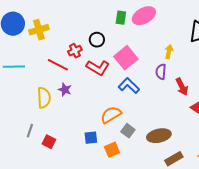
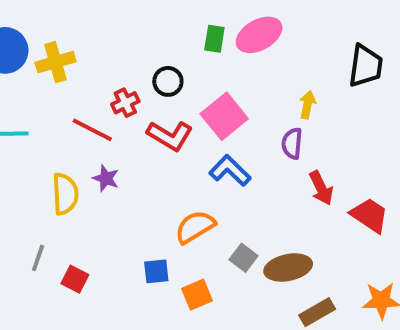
red arrow: (182, 87) -> (321, 188), moved
gray square: (128, 131) -> (244, 258), moved

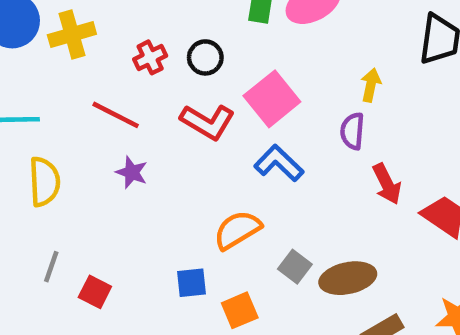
red cross: (125, 103) -> (150, 57), moved
yellow semicircle: (65, 194) -> (44, 182), moved

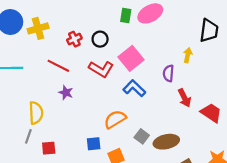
yellow arrow: (371, 85) -> (188, 55), moved
yellow semicircle: (44, 182) -> (36, 113), moved
red square: (95, 292) -> (49, 148), turned -32

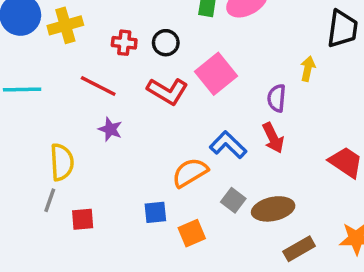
red cross: (74, 39) -> (124, 43), turned 32
blue L-shape: (134, 88) -> (228, 145), moved
red arrow: (184, 98) -> (273, 138), moved

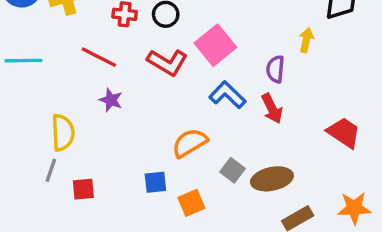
blue L-shape: (228, 145) -> (227, 95), moved

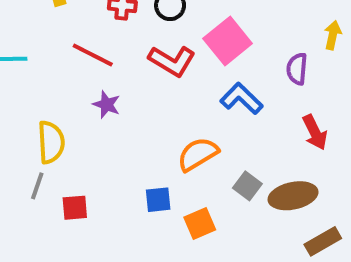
red arrow: (272, 109) -> (315, 132), moved

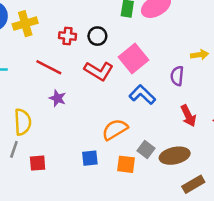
yellow arrow: (333, 35) -> (200, 55), turned 70
orange square: (200, 224) -> (126, 164), moved, turned 30

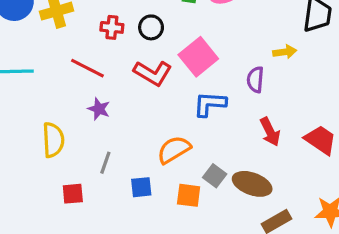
blue L-shape: (142, 95) -> (210, 104), turned -40
gray line: (14, 149) -> (105, 163), moved
brown ellipse: (175, 156) -> (252, 184), turned 32

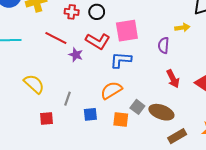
pink square: (198, 57) -> (127, 31), turned 30
blue L-shape: (210, 104) -> (121, 60), moved
purple star: (99, 109) -> (76, 55), moved
yellow semicircle: (53, 140) -> (34, 84), turned -45

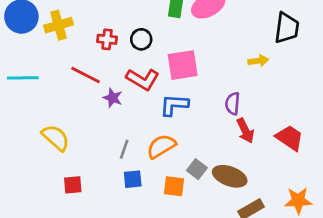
purple semicircle: (164, 45) -> (233, 104), moved
gray line: (67, 99) -> (124, 149), moved

